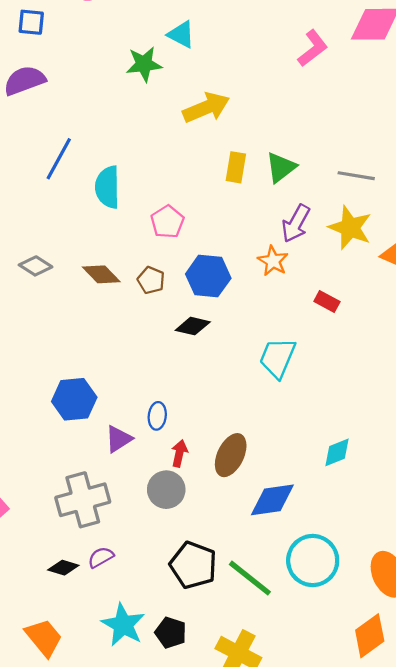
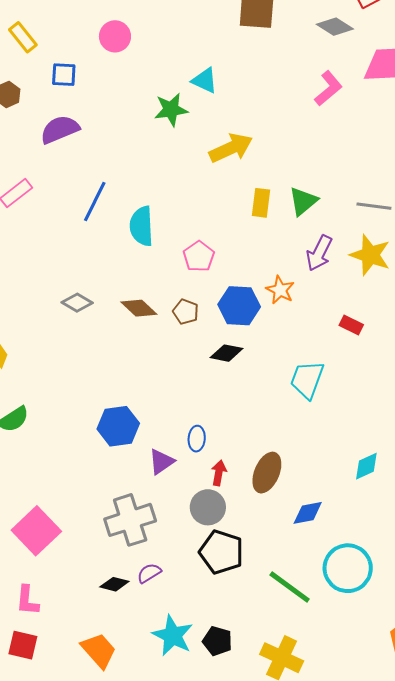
orange star: (273, 261) -> (280, 290), moved
blue diamond: (272, 500) -> (308, 513), size x0.7
black pentagon: (193, 565) -> (221, 552), moved

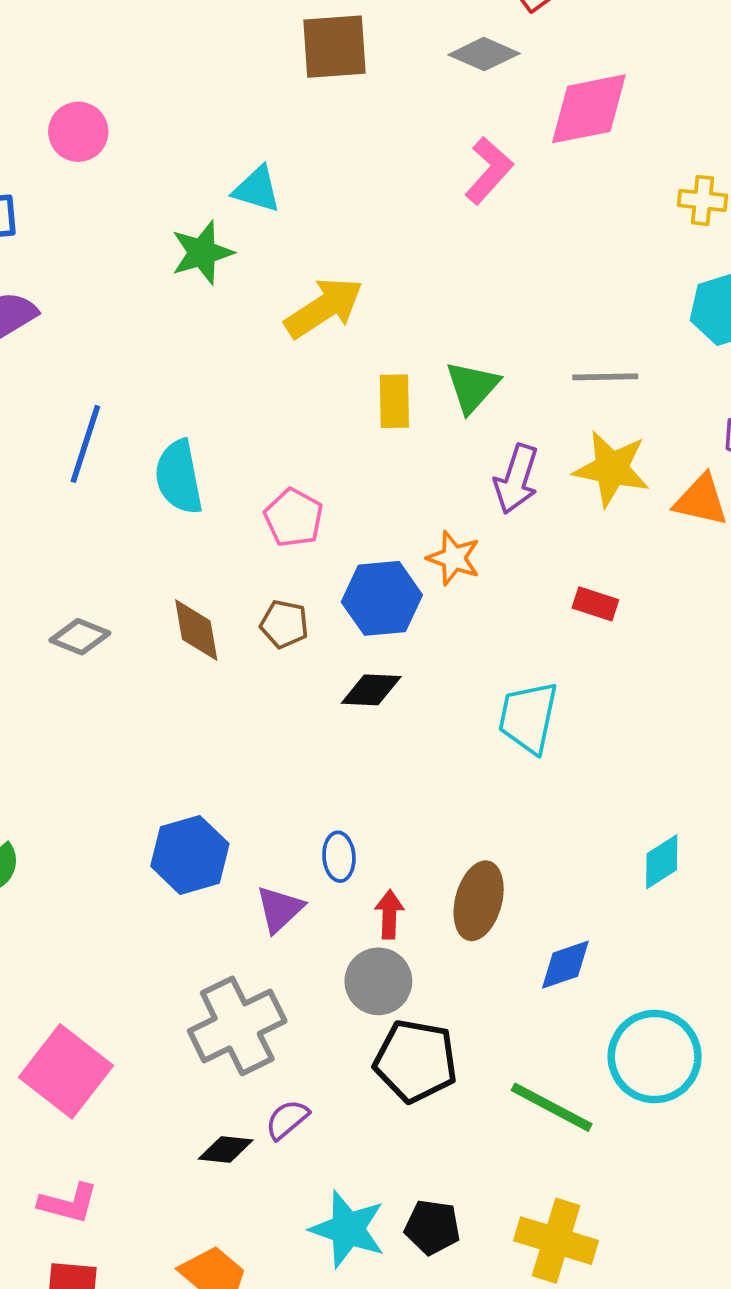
brown diamond: (139, 308) -> (196, 630), turned 45
pink L-shape: (27, 600) -> (68, 1203), turned -72

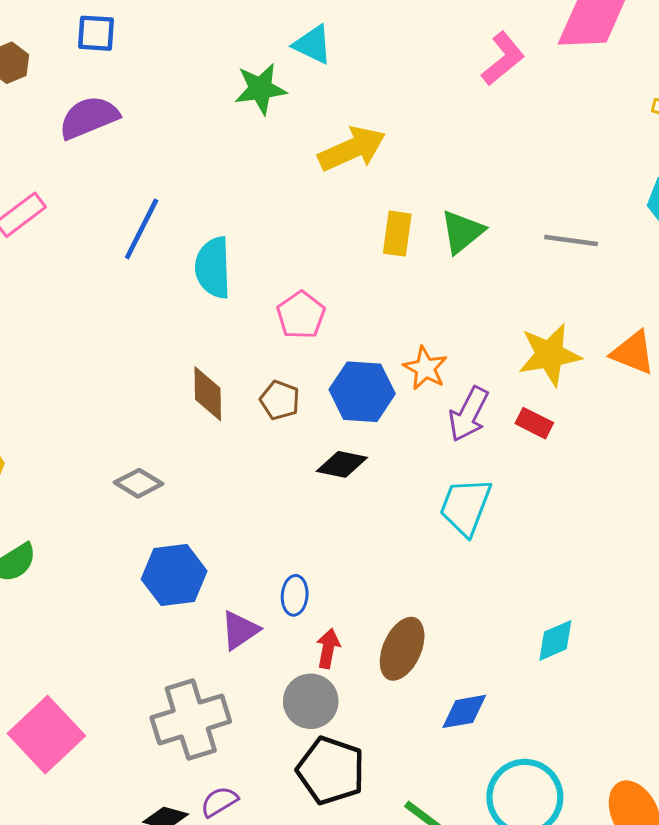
yellow star: (612, 469) -> (550, 355), moved, turned -30
purple arrow: (516, 479) -> (469, 414), moved
gray diamond: (80, 637) -> (139, 483), moved

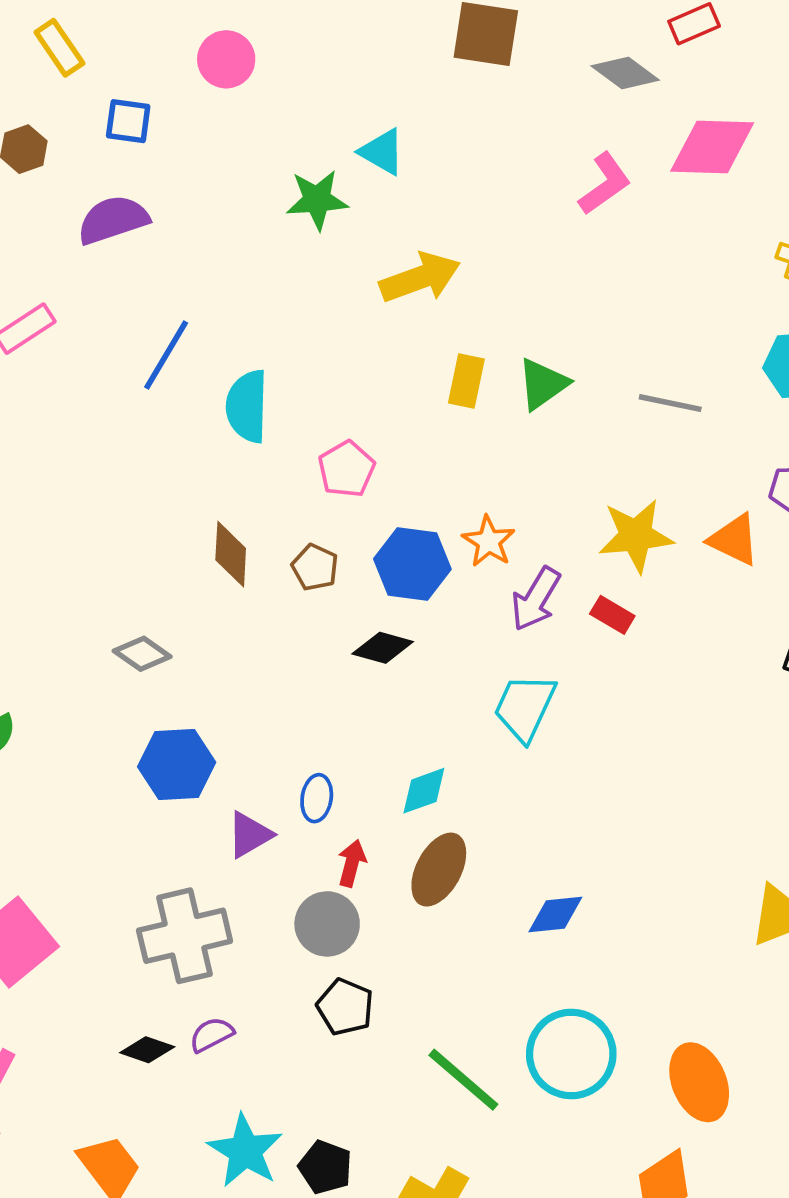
cyan diamond: (555, 640) -> (424, 791), moved
blue diamond: (464, 711) -> (555, 915), moved
black pentagon: (331, 770) -> (345, 1007), size x0.7

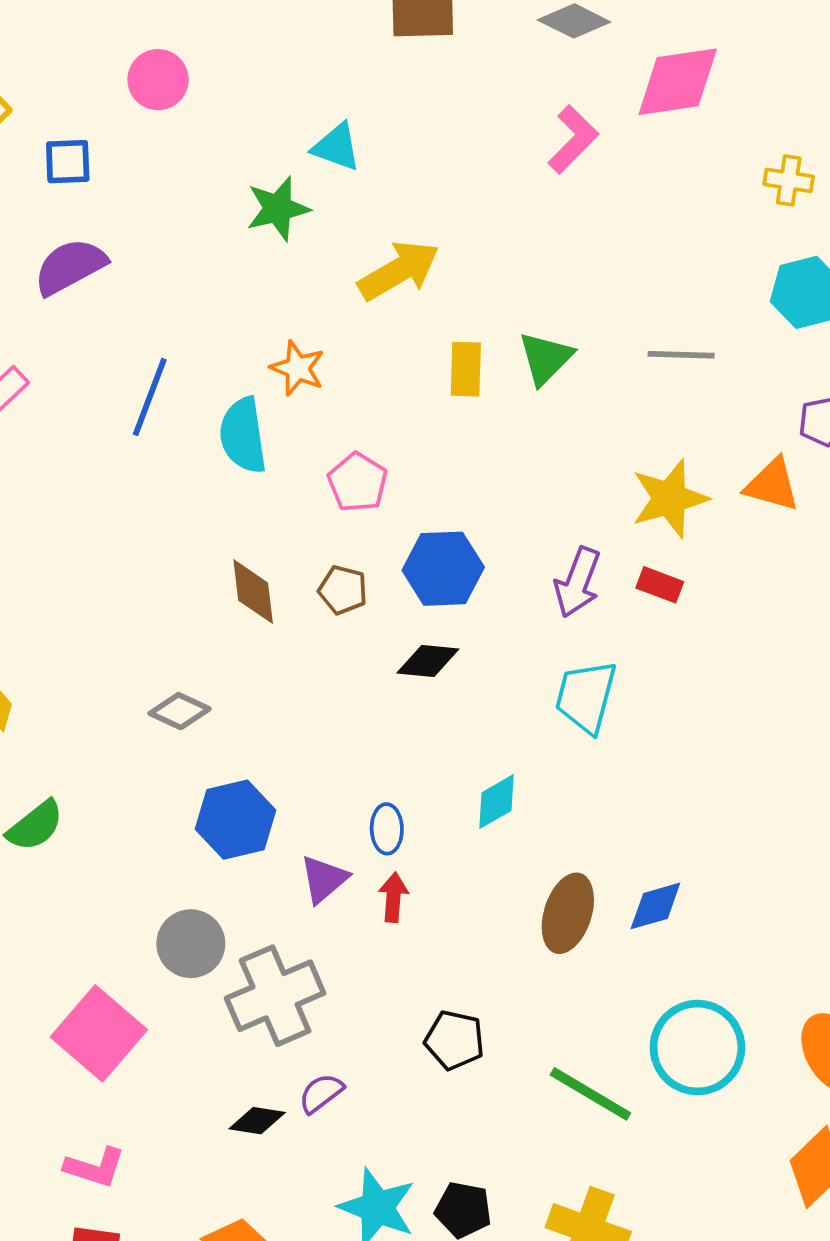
orange star: (489, 541) -> (298, 368), moved
red arrow: (352, 863) -> (393, 897), moved
brown ellipse: (439, 870) -> (568, 913), moved
gray circle: (327, 924) -> (191, 944), moved

